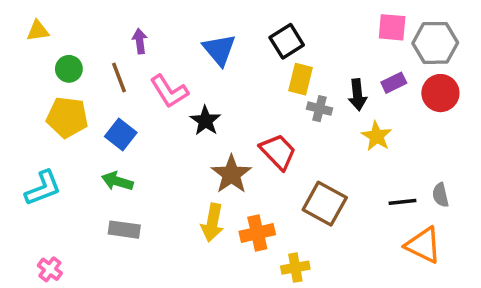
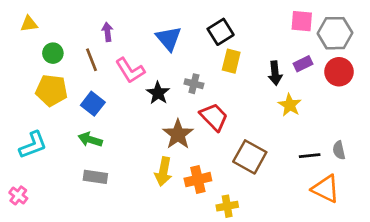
gray cross: (319, 109) -> (194, 84), moved
pink cross: (50, 269) -> (18, 195), moved

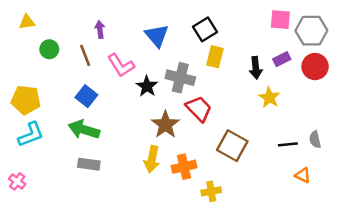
gray cross: (194, 84) -> (180, 78), size x1.6
yellow pentagon: (52, 90) -> (26, 100), moved
green arrow: (90, 140) -> (84, 130), size x1.4
orange triangle: (326, 189) -> (303, 175), size x0.6

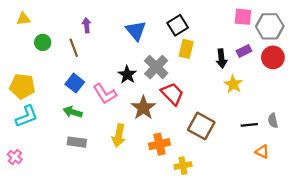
pink L-shape: (121, 65) -> (105, 94), moved
gray cross: (180, 78) -> (156, 67), turned 30
green arrow: (84, 130) -> (73, 112), size x0.7
yellow arrow: (152, 159) -> (119, 136), moved

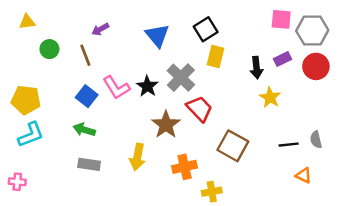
purple arrow: (87, 25) -> (100, 29), turned -112
pink L-shape: (105, 94) -> (116, 88), moved
pink cross: (15, 157) -> (17, 182), turned -32

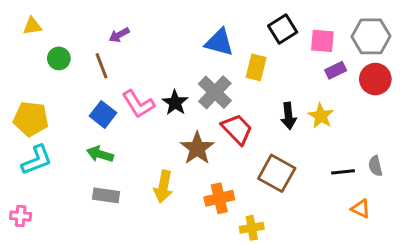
pink square: (281, 19) -> (322, 41), moved
black square: (206, 29) -> (283, 29), moved
blue triangle: (157, 35) -> (219, 42), moved, turned -35
black arrow: (256, 68) -> (288, 116), moved

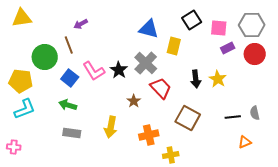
yellow triangle: (32, 26) -> (22, 18), size x1.5
green circle: (59, 58) -> (45, 57), moved, size x1.6
brown star: (197, 148) -> (134, 101), size x0.6
orange triangle: (361, 209) -> (245, 142), turned -48

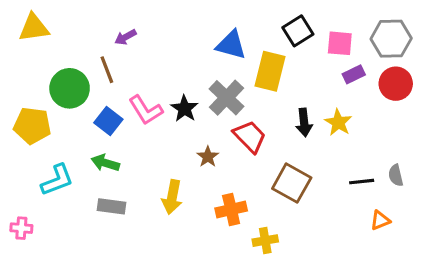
yellow rectangle: (174, 46) -> (270, 71), size x1.4
cyan L-shape: (25, 109) -> (57, 180), moved

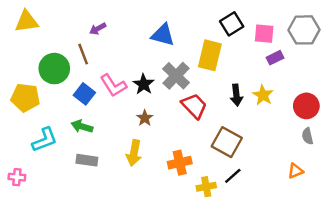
blue triangle: (231, 45) -> (163, 35), moved
red circle: (396, 84) -> (306, 106), moved
brown star: (208, 157) -> (145, 118), moved
black line: (362, 182) -> (233, 176), moved, turned -36

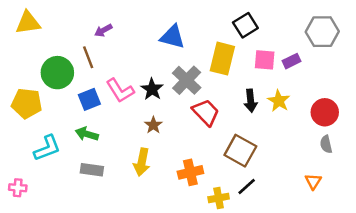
pink square: (264, 34) -> (265, 60), moved
blue square: (84, 94) -> (89, 99), turned 30
orange triangle: (295, 171) -> (313, 181), turned -35

